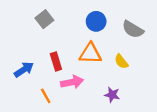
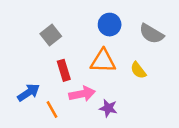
gray square: (44, 19) -> (51, 35), moved
blue arrow: (24, 70) -> (28, 93), moved
purple star: (112, 95) -> (108, 108), moved

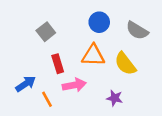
yellow semicircle: (138, 70) -> (125, 64), size x1.5
purple star: (108, 108) -> (115, 98), moved

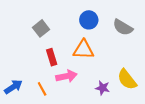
yellow semicircle: (125, 64) -> (127, 79), moved
blue arrow: (26, 84) -> (13, 87), moved

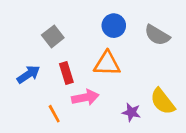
blue arrow: (13, 87) -> (28, 74), moved

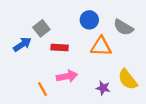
orange triangle: (107, 64) -> (101, 46), moved
red rectangle: (66, 73) -> (60, 48), moved, turned -70
blue arrow: (28, 74) -> (22, 44), moved

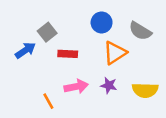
orange triangle: (101, 46) -> (115, 53), turned -35
yellow semicircle: (128, 79) -> (145, 90), turned -50
purple star: (103, 88) -> (109, 85), moved

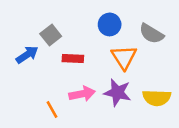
orange triangle: (115, 53) -> (124, 57), turned -30
purple star: (109, 85) -> (117, 93), size x1.5

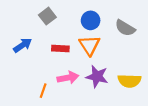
gray square: (51, 35) -> (47, 16), moved
orange triangle: (124, 57) -> (89, 45), moved
orange line: (52, 110) -> (43, 91), turned 48

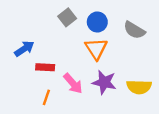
gray square: (47, 16) -> (67, 17), moved
red rectangle: (60, 48) -> (45, 67), moved
pink arrow: (68, 78) -> (73, 83), turned 60

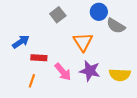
blue circle: (97, 22) -> (99, 12), moved
orange line: (46, 97) -> (32, 81), moved

